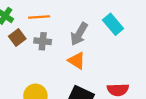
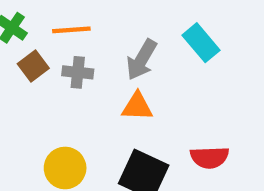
orange triangle: (77, 61) -> (137, 106), turned -30

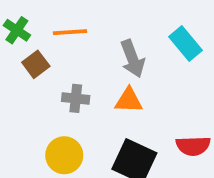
gray arrow: (142, 60) -> (132, 59), turned -51
gray cross: (78, 72) -> (76, 98), moved

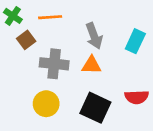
cyan rectangle: (186, 43) -> (135, 41), moved, turned 65
gray cross: (76, 98) -> (54, 64), size x1.5

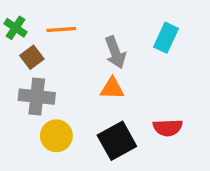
cyan rectangle: (135, 41) -> (166, 38), moved
gray cross: (54, 64) -> (37, 97), moved
black square: (95, 108) -> (117, 141), turned 36

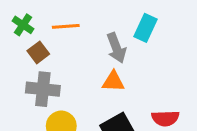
cyan rectangle: (166, 38) -> (145, 28), moved

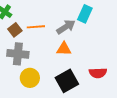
orange line: (66, 26) -> (36, 27), moved
gray arrow: (116, 48) -> (66, 27), turned -102

